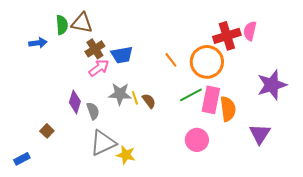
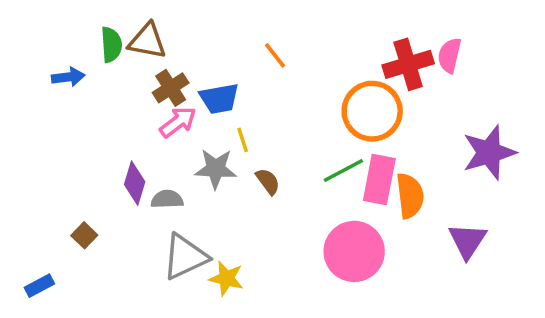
orange line: (171, 60) -> (275, 55), moved
yellow line: (135, 98) -> (243, 140), moved
gray semicircle: (93, 111) -> (167, 199), turned -72
pink circle: (197, 140) -> (354, 251), size x1.4

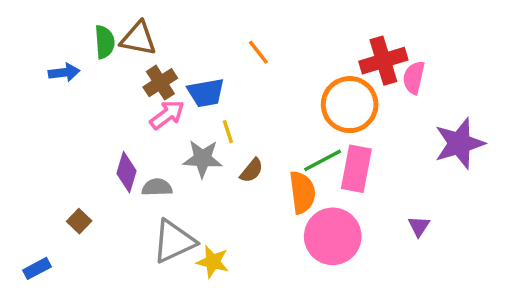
pink semicircle: (449, 55) -> (414, 78), moved
brown semicircle: (268, 181) -> (252, 170), turned 76
orange semicircle: (410, 196) -> (302, 192), moved
purple triangle: (467, 241) -> (419, 226), moved, size x0.6

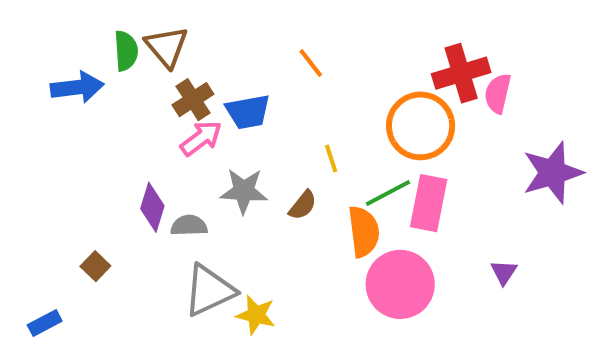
brown triangle: (138, 39) -> (167, 47), turned 39
blue arrow: (64, 72) -> (77, 87), size x1.4
yellow line: (228, 132) -> (331, 158), moved

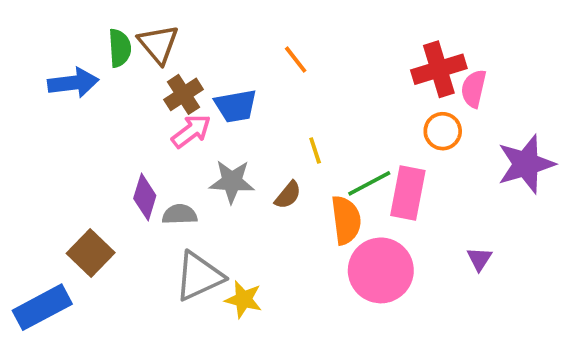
orange circle: (421, 126) -> (443, 131), moved, size x0.6
brown square: (95, 266) -> (91, 253), size x1.6
blue rectangle: (45, 323) -> (42, 307), size x1.8

